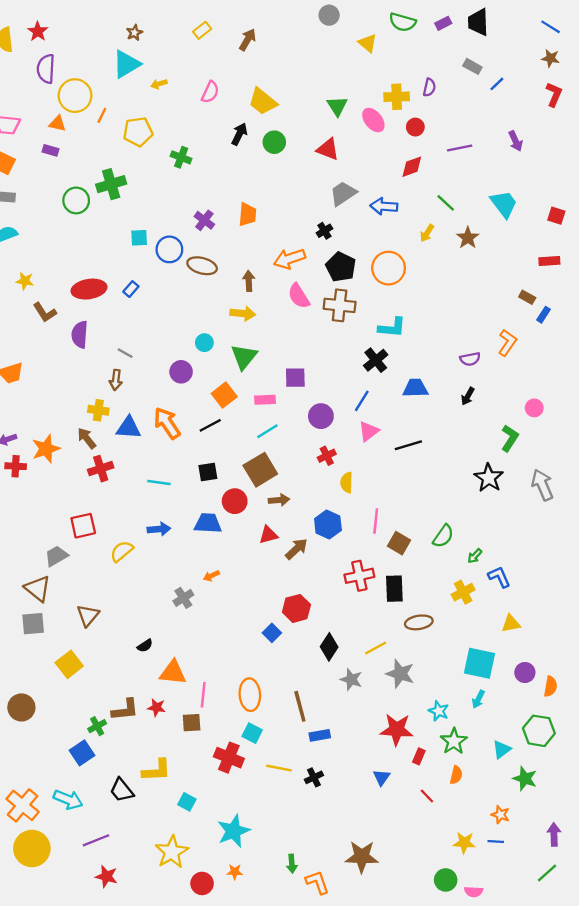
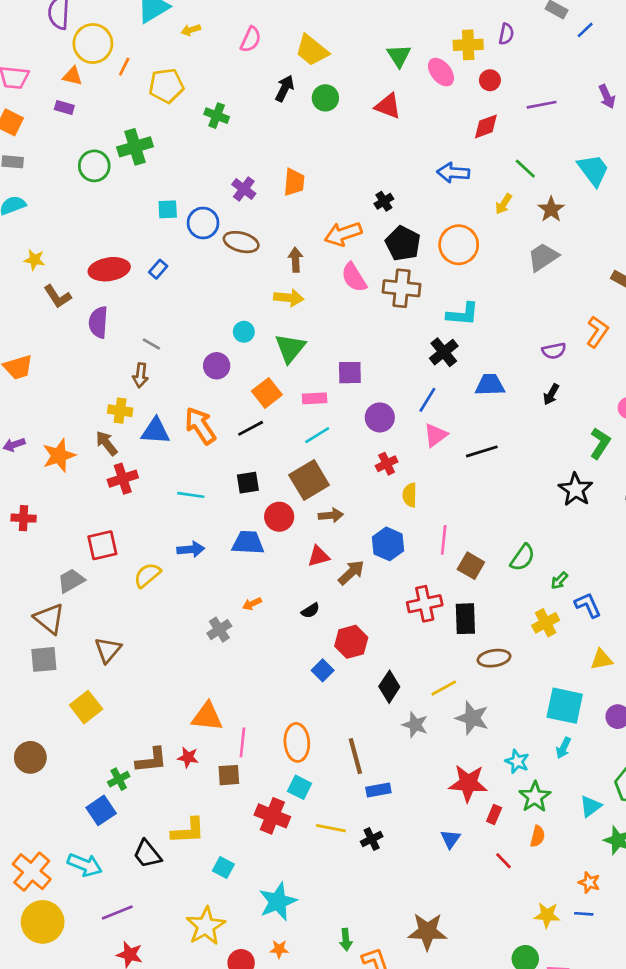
gray trapezoid: (343, 193) -> (543, 257), moved
red cross: (16, 466) -> (24, 518), moved
black semicircle: (145, 646) -> (310, 611), moved

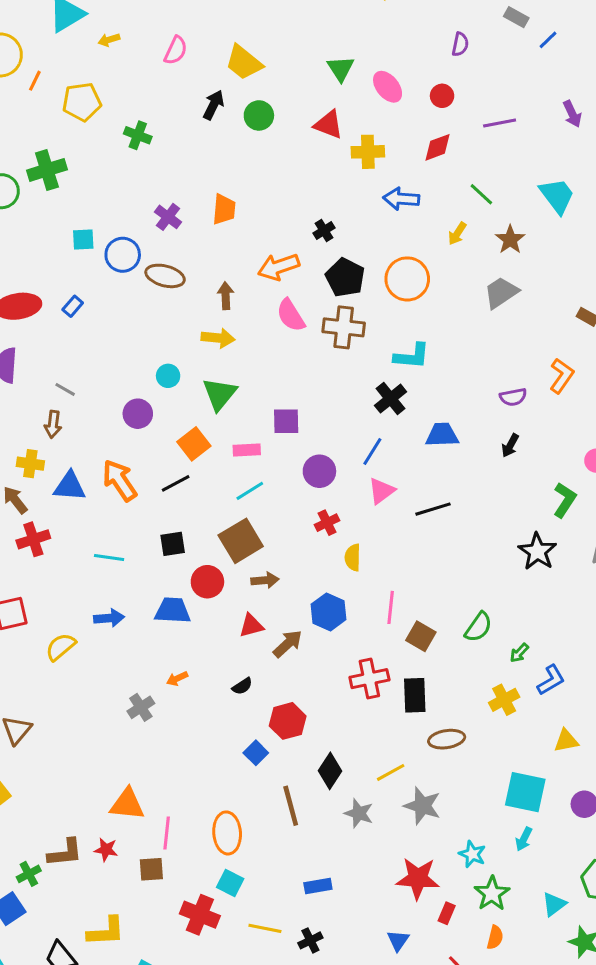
yellow cross: (468, 45) -> (368, 152), moved
blue L-shape: (588, 605) -> (551, 680), turned 84
brown line: (355, 756) -> (291, 806), moved

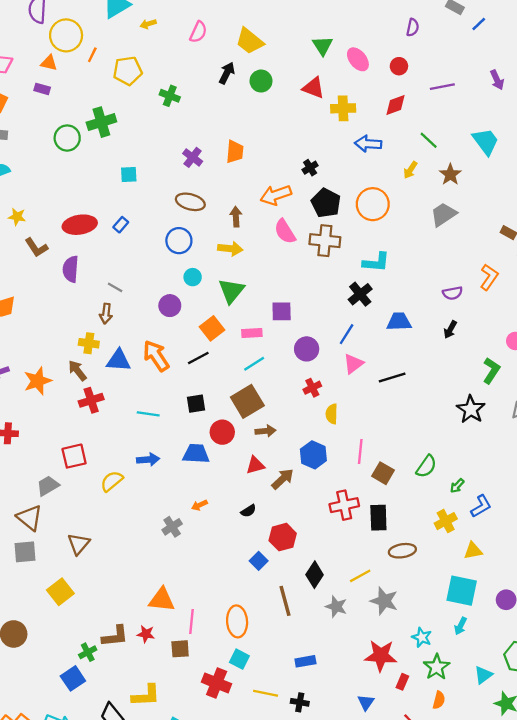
blue circle: (123, 255) -> (179, 241), moved
yellow triangle: (566, 741) -> (473, 551), moved
black cross: (310, 940) -> (300, 702), turned 36

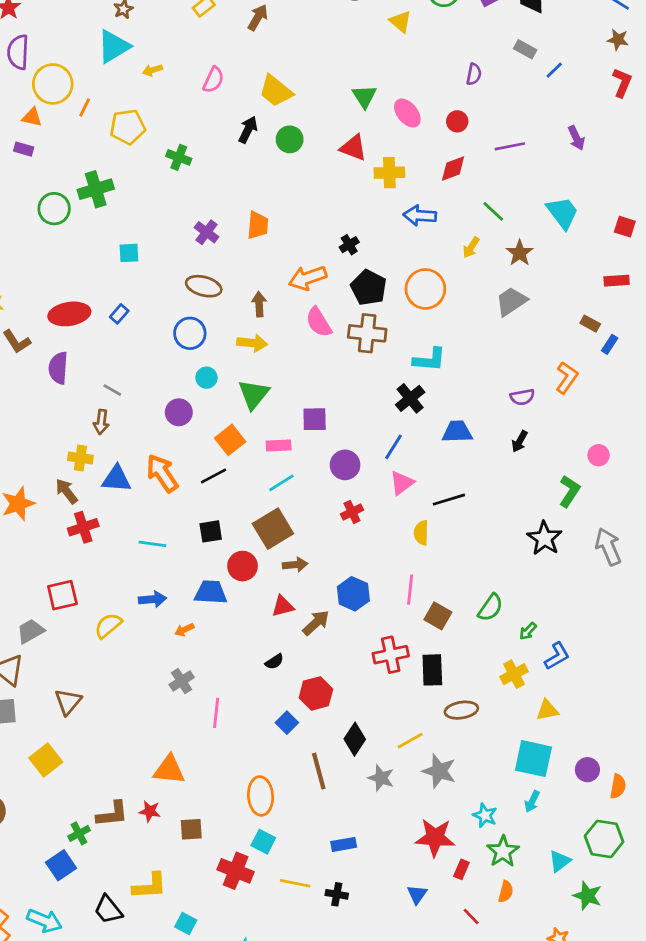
yellow semicircle: (332, 414) -> (421, 533), moved
orange arrow: (199, 505) -> (184, 630), moved
pink line: (191, 621) -> (216, 713), moved

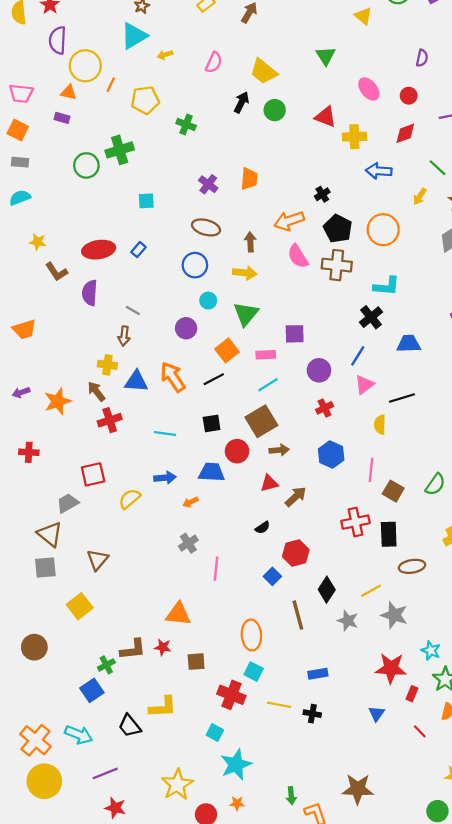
green triangle: (364, 96) -> (326, 56), moved
blue hexagon: (353, 594) -> (331, 454), moved
cyan square: (186, 923) -> (215, 732), moved

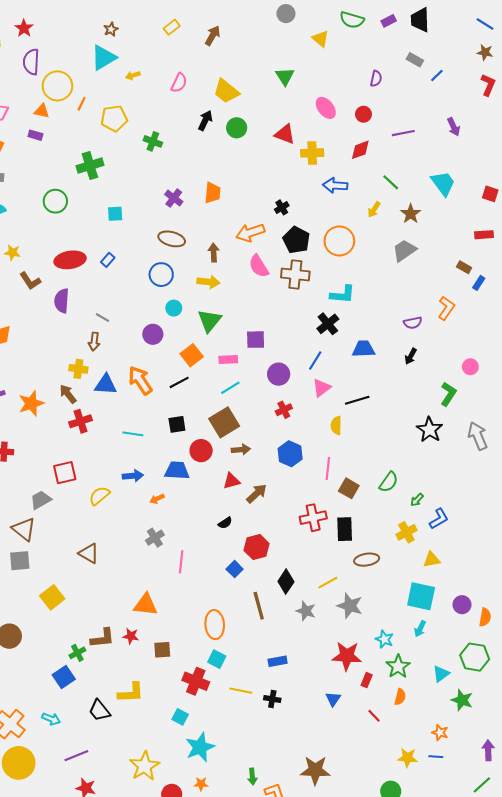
green circle: (86, 165) -> (55, 201), moved
brown triangle: (97, 560) -> (89, 553), moved, turned -40
cyan arrow: (79, 735) -> (51, 719), size x0.7

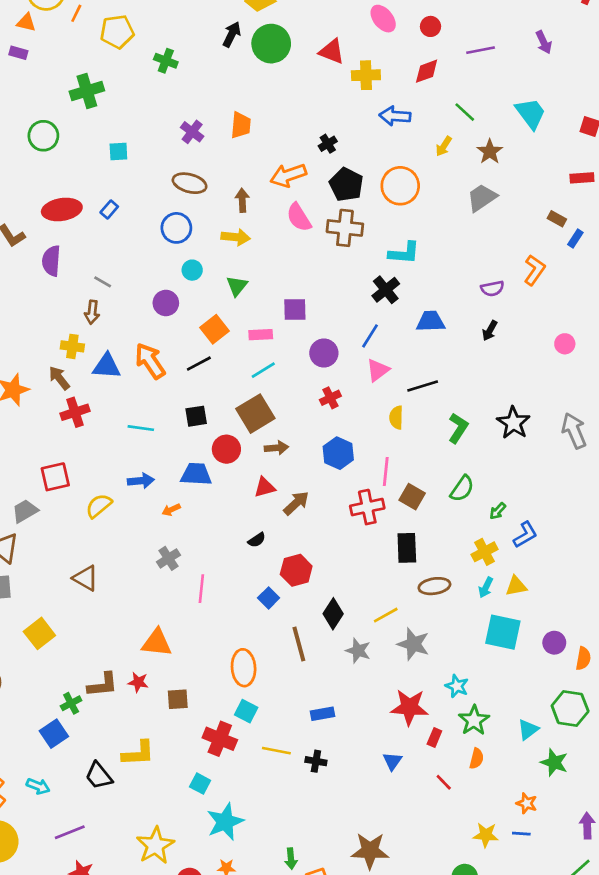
green circle: (237, 128) -> (271, 44), size x1.5
green triangle: (209, 321) -> (237, 286), size x0.7
green L-shape: (448, 394) -> (458, 428), moved
red cross: (313, 518) -> (367, 507), moved
cyan arrow: (420, 629) -> (486, 587), moved

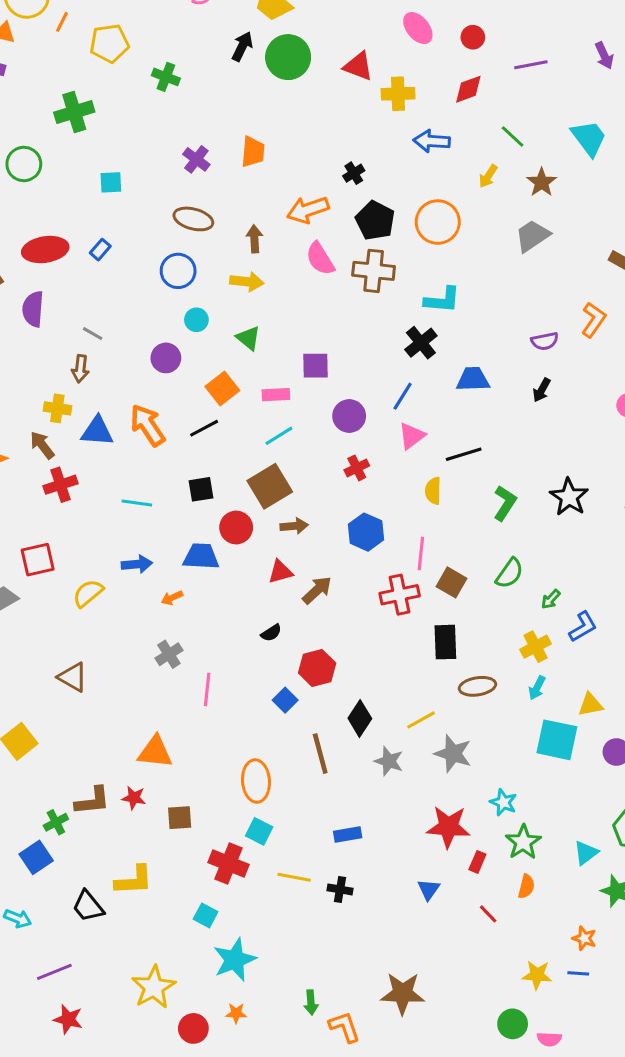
green triangle: (237, 286) -> (248, 338), turned -30
yellow triangle: (516, 586) -> (590, 705), moved

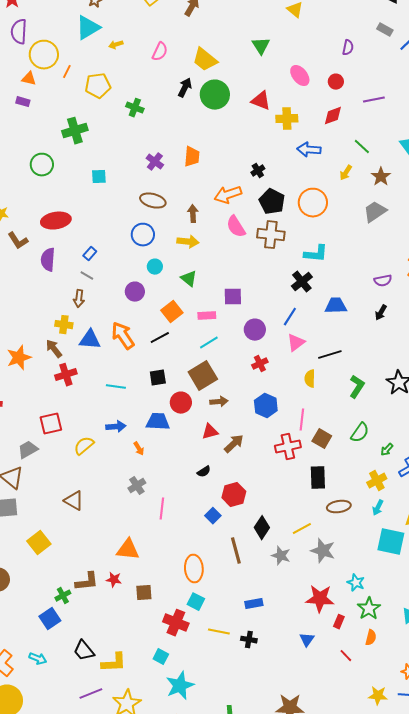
blue rectangle: (100, 250) -> (90, 254), moved
orange arrow: (172, 598) -> (139, 449), turned -96
yellow L-shape: (134, 880) -> (114, 663), moved
purple line: (54, 972) -> (91, 694), moved

